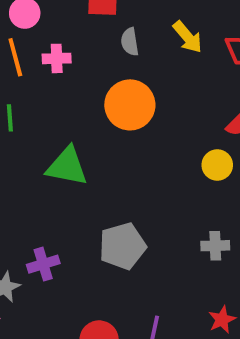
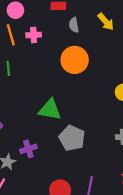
green triangle: (67, 166) -> (50, 110), moved
gray pentagon: (122, 246) -> (72, 138), turned -30

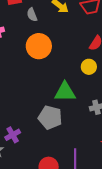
green triangle: (50, 110) -> (65, 92), moved

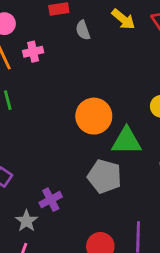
orange circle: (39, 46) -> (94, 116), moved

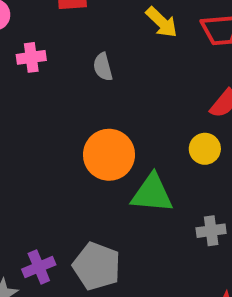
gray semicircle: (83, 30) -> (103, 67), moved
gray pentagon: (105, 176) -> (97, 266), moved

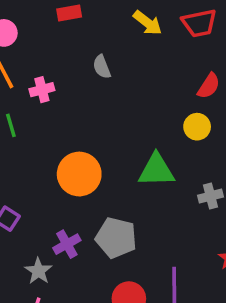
pink cross: (31, 57) -> (42, 90), moved
orange circle: (109, 155) -> (79, 174), moved

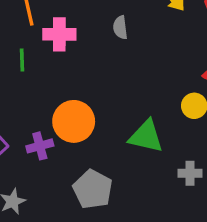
pink cross: (42, 90) -> (59, 34), size x1.4
purple cross: (67, 244) -> (40, 146), moved

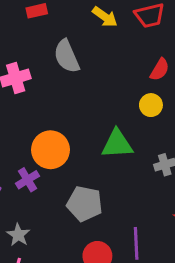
gray semicircle: (120, 27) -> (67, 56), size x1.6

